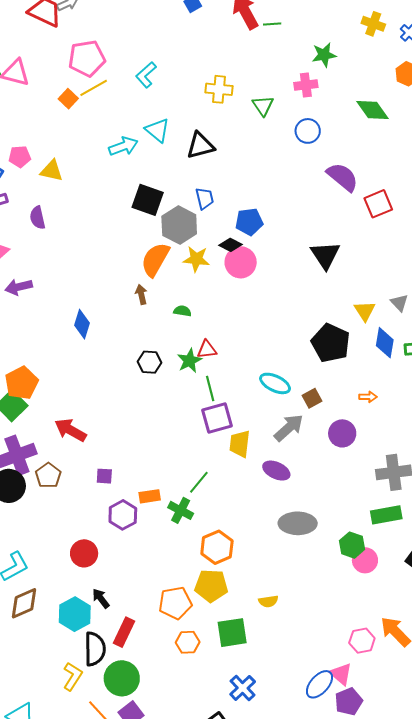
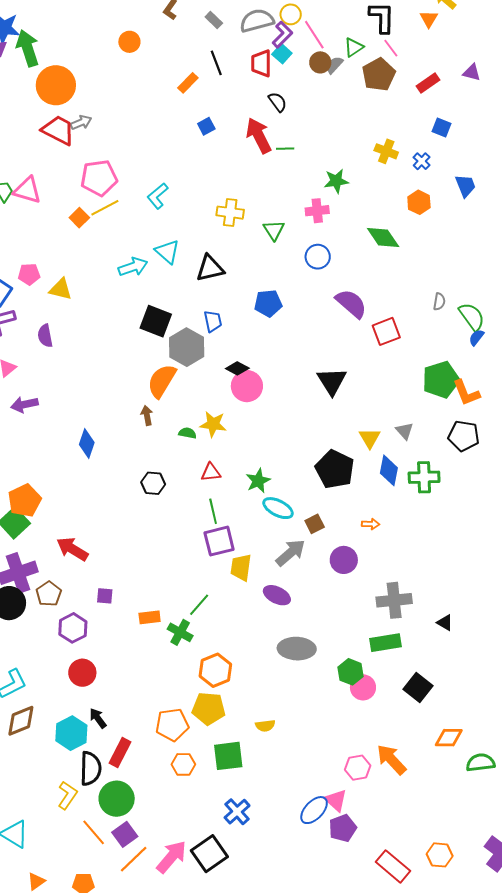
blue pentagon: (249, 222) -> (268, 303), moved
yellow star: (196, 259) -> (213, 424), moved
green star: (189, 361) -> (258, 481), moved
purple hexagon: (123, 515) -> (73, 628), moved

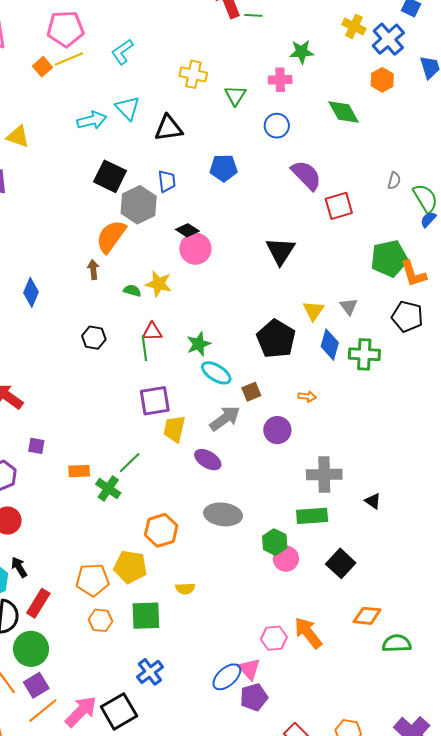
blue cross: (422, 161) -> (388, 39), size x1.8
green line: (213, 511) -> (144, 348), moved
orange hexagon: (215, 670) -> (161, 530), moved

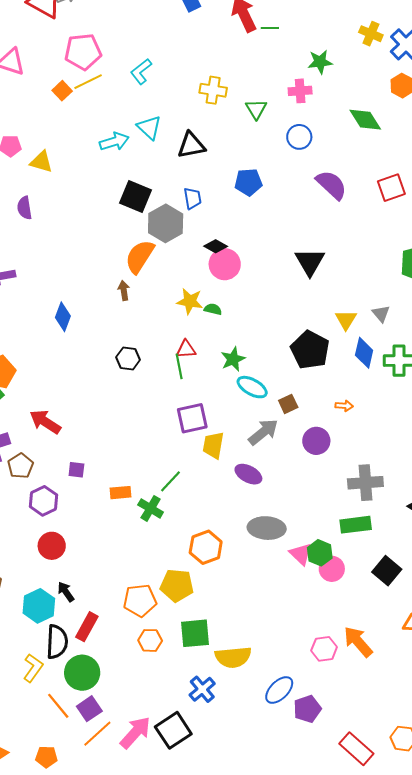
red square: (339, 206) -> (391, 188), moved
green semicircle: (132, 291) -> (213, 309), moved
yellow semicircle: (185, 589) -> (233, 657), moved, size x1.8
pink triangle: (249, 669) -> (301, 554), moved

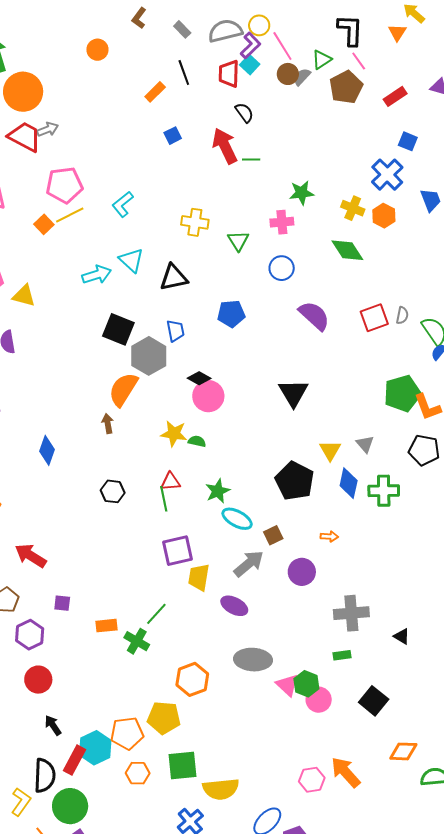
yellow cross: (371, 34) -> (353, 208), moved
green rectangle: (356, 525) -> (342, 655), size x0.6
cyan hexagon: (39, 606) -> (95, 748), moved

